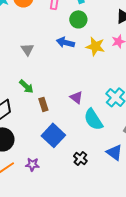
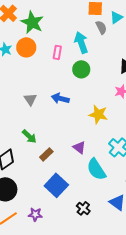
blue arrow: (65, 42) -> (60, 98), moved
yellow star: (95, 46) -> (98, 114), moved
brown rectangle: (43, 104) -> (46, 154), turned 64

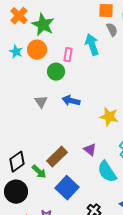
green circle: (81, 69) -> (56, 72), moved
green arrow: (29, 136) -> (39, 172), moved
brown rectangle: (46, 154) -> (57, 157), size x1.5

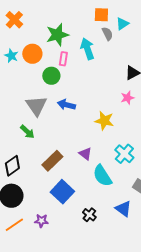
green star: (43, 25) -> (57, 35), moved, turned 30
gray triangle: (41, 102) -> (36, 106), size x1.6
green arrow: (39, 172) -> (27, 132), moved

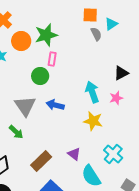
cyan arrow: (87, 49) -> (92, 92), moved
orange circle: (32, 54) -> (21, 41), moved

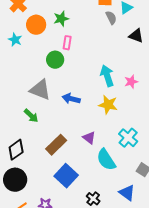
green star: (46, 35) -> (61, 19), size x0.7
black triangle: (121, 73) -> (136, 36), moved, turned 49
blue arrow: (55, 105) -> (71, 99), moved
gray triangle: (25, 106) -> (40, 90), turned -35

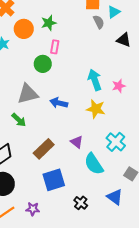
gray triangle: (40, 90) -> (28, 94), turned -35
blue square: (66, 176) -> (54, 180), turned 30

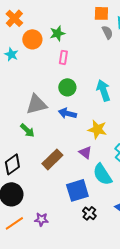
green circle: (43, 64) -> (67, 87), moved
yellow star: (96, 109) -> (97, 129), moved
blue square: (54, 180) -> (77, 190), moved

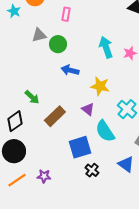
green circle: (67, 87) -> (58, 44), moved
gray triangle: (36, 104) -> (39, 35), moved, size x0.7
green arrow: (27, 130) -> (32, 97), moved

